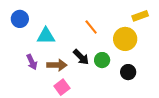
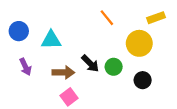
blue circle: (20, 19) -> (19, 31), moved
orange line: (91, 27) -> (107, 18), moved
purple arrow: (32, 62) -> (25, 67), moved

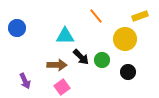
cyan triangle: (51, 40) -> (65, 36), moved
purple arrow: (25, 67) -> (25, 81), moved

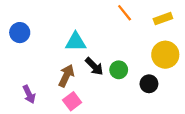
orange line: (96, 16) -> (125, 13), moved
yellow circle: (125, 39) -> (165, 55), moved
brown arrow: (57, 65) -> (66, 76), turned -66

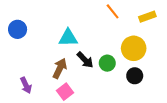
yellow circle: (165, 55) -> (134, 48), moved

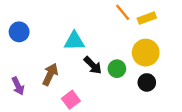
yellow rectangle: (147, 17) -> (147, 18), moved
brown arrow: (60, 68) -> (50, 74), moved
purple arrow: (26, 85) -> (18, 86), moved

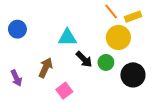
yellow circle: (146, 53) -> (118, 37), moved
black circle: (147, 82) -> (133, 75), size x1.5

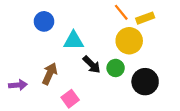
blue circle: (17, 29) -> (44, 21), moved
purple arrow: (16, 78) -> (18, 85), turned -70

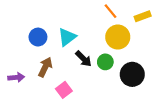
yellow rectangle: (145, 18) -> (143, 16), moved
blue circle: (44, 21) -> (38, 37), moved
cyan triangle: (74, 41) -> (67, 37), turned -36

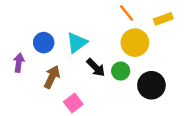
purple arrow: (16, 77) -> (19, 63), moved, turned -77

